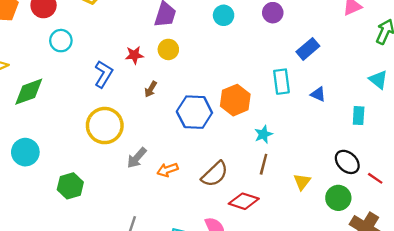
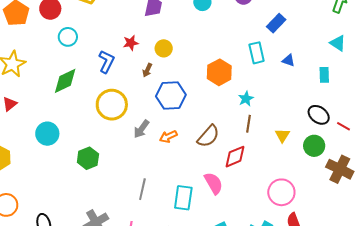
yellow circle: (168, 49) -> (164, 48), moved
green diamond: (29, 92) -> (65, 81), moved
blue hexagon: (194, 112) -> (171, 96), moved
red diamond: (244, 201) -> (235, 157), turned -35

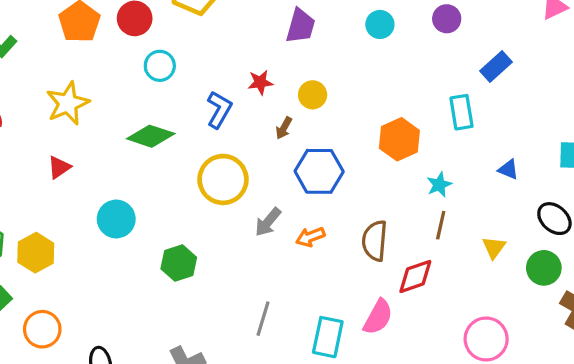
blue triangle: (288, 60) -> (508, 169), moved
green diamond: (65, 81) -> (151, 136), turned 40
brown semicircle: (208, 136) -> (375, 241), turned 140
pink semicircle: (214, 183) -> (378, 317), turned 55

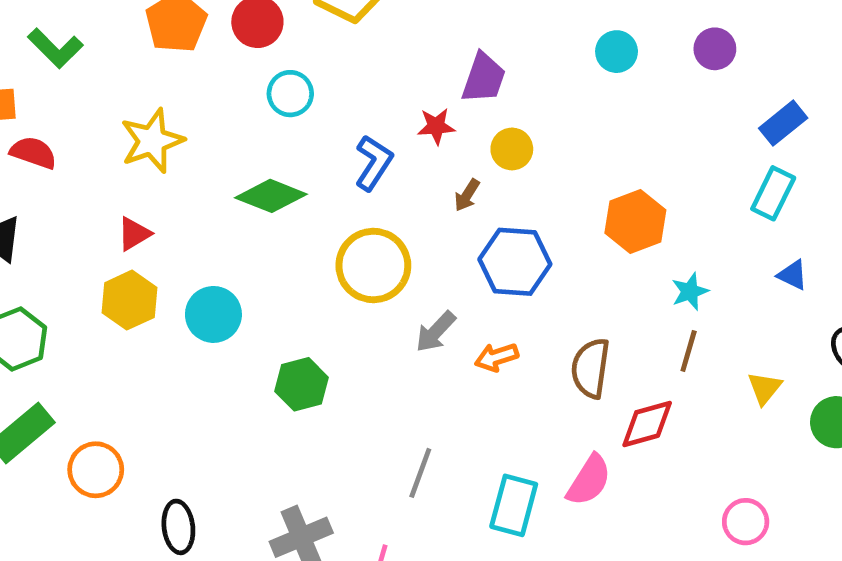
purple trapezoid: (301, 26) -> (484, 78), moved
cyan rectangle: (461, 112) -> (773, 193), moved, turned 32
yellow hexagon: (36, 253) -> (129, 300), moved
pink circle: (486, 339) -> (746, 522), size x0.7

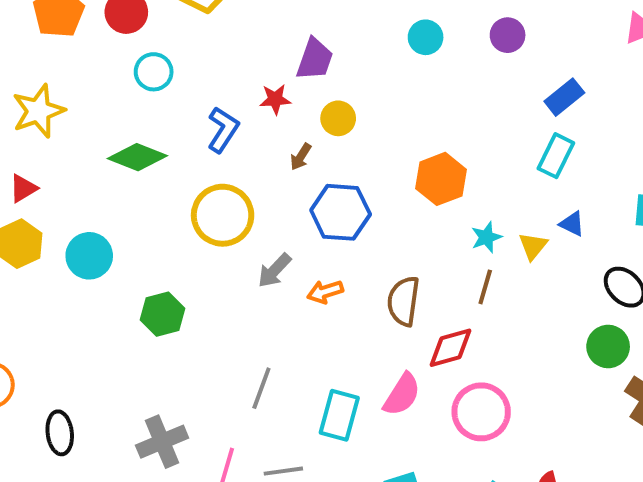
yellow triangle: (765, 388) -> (533, 246), moved
pink circle: (746, 522) -> (481, 412), moved, size x1.5

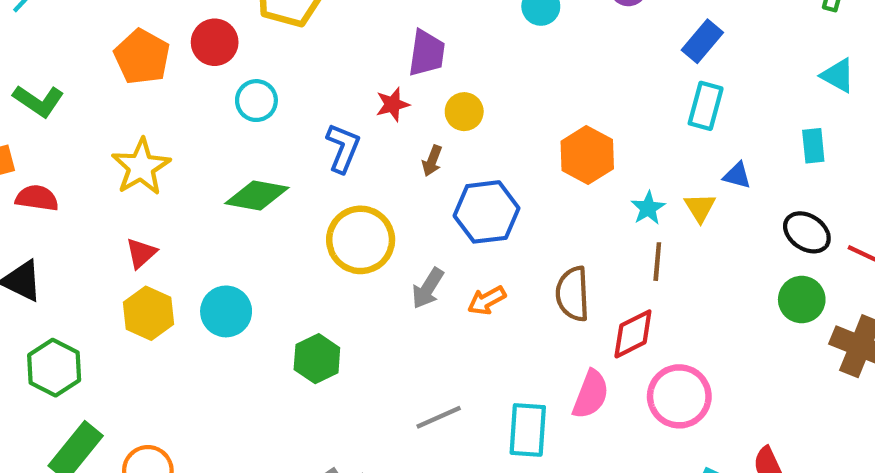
gray line: (261, 388) -> (439, 417), turned 57

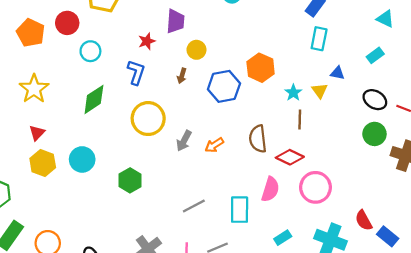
red star: (393, 104) -> (147, 41), moved
cyan rectangle: (813, 146) -> (375, 55), turned 63
green diamond: (257, 195) -> (94, 99), turned -40
blue hexagon: (486, 212) -> (224, 86), moved
red diamond: (633, 334) -> (290, 157), turned 56

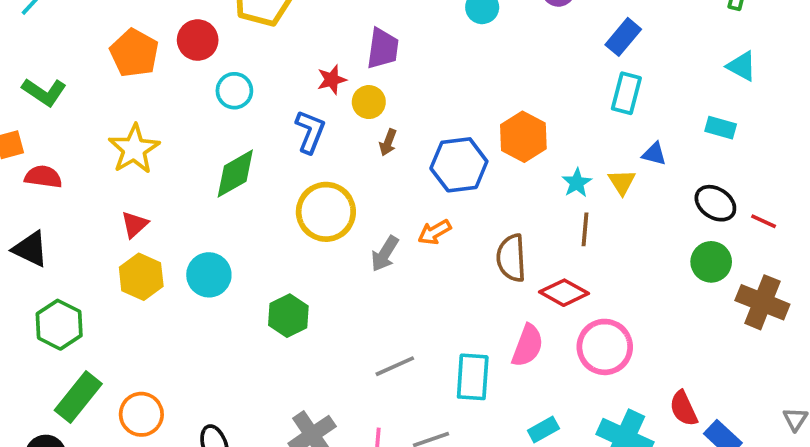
yellow circle: (196, 50) -> (369, 102), moved
cyan rectangle: (375, 55) -> (721, 128), turned 49
orange arrow: (214, 145) -> (434, 232), moved

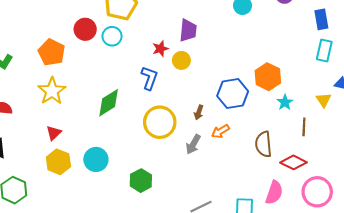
blue rectangle: (623, 37) -> (321, 19), turned -48
orange pentagon: (134, 53) -> (52, 52), moved
cyan circle: (234, 91) -> (112, 36), moved
brown arrow: (388, 142) -> (199, 112), moved
cyan star: (577, 183) -> (285, 102), moved

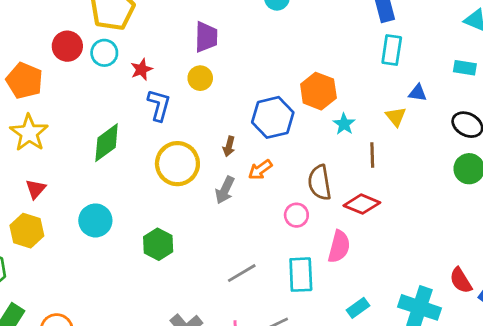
red star: (160, 49) -> (141, 69), moved
yellow hexagon: (58, 162) -> (27, 231), moved
pink circle: (317, 192) -> (296, 215), moved, size x0.6

